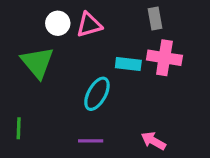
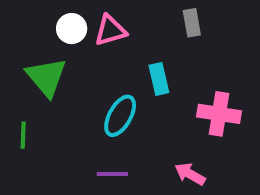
pink cross: (164, 58) -> (219, 114), moved
cyan rectangle: (128, 64) -> (159, 79), turned 70
green line: (19, 128) -> (23, 135), moved

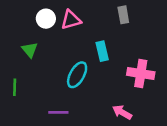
green triangle: (46, 77) -> (30, 50), size x0.6
purple line: (112, 174) -> (58, 112), moved

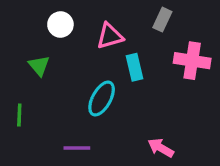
gray rectangle: (123, 15) -> (162, 20), turned 35
pink triangle: (71, 20) -> (110, 36), moved
pink cross: (141, 74) -> (192, 61), moved

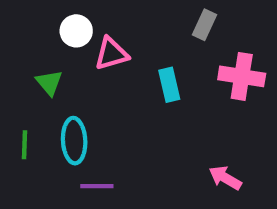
pink triangle: (110, 36) -> (111, 54), moved
cyan ellipse: (102, 99) -> (74, 141), moved, turned -32
pink arrow: (161, 148) -> (225, 178), moved

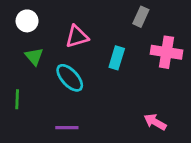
white circle: (76, 31) -> (27, 21), moved
cyan rectangle: (169, 85) -> (117, 58), turned 30
cyan ellipse: (74, 141) -> (70, 78), moved, turned -40

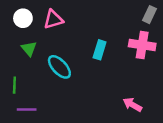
gray rectangle: (141, 17) -> (149, 15), moved
pink triangle: (77, 37) -> (53, 19), moved
purple line: (67, 128) -> (27, 109), moved

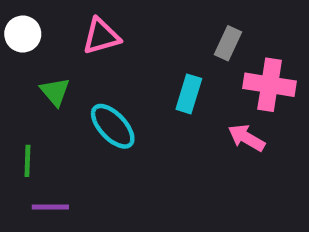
gray rectangle: (149, 15) -> (228, 43), moved
white circle: (23, 18) -> (23, 34), moved
pink arrow: (132, 105) -> (246, 138), moved

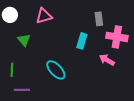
gray rectangle: (228, 43) -> (99, 19), turned -32
cyan ellipse: (113, 126) -> (56, 70), moved

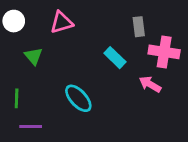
cyan rectangle: (82, 41) -> (115, 58), turned -63

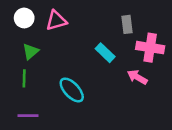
white circle: (14, 21) -> (24, 18), moved
green triangle: (33, 56) -> (31, 51), turned 30
green line: (17, 98) -> (24, 78), moved

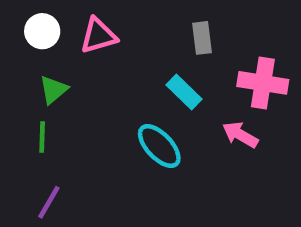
gray rectangle: (127, 24) -> (202, 38), moved
cyan ellipse: (72, 90) -> (159, 146), moved
purple line: (28, 116) -> (49, 202), turned -60

